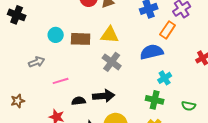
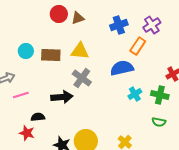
pink line: (61, 81) -> (21, 95), moved
black arrow: (104, 96) -> (62, 97), moved
green cross: (155, 100) -> (160, 95), moved
black semicircle: (79, 101) -> (38, 117), moved

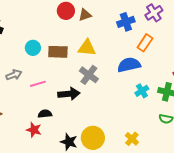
purple cross: (152, 25) -> (154, 13), moved
pink line: (21, 95) -> (38, 84), moved

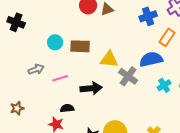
yellow triangle: (87, 48) -> (109, 59), moved
gray cross: (89, 75) -> (128, 76), moved

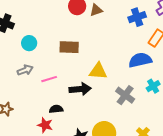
cyan circle: (55, 42) -> (29, 43), moved
yellow triangle: (109, 59) -> (98, 71), moved
gray cross: (128, 76) -> (125, 95), moved

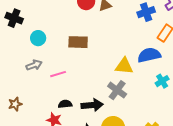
yellow triangle: (98, 71) -> (124, 66), moved
black arrow: (80, 89) -> (92, 105), moved
gray cross: (125, 95) -> (117, 90), moved

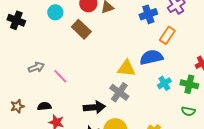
cyan circle: (38, 38) -> (55, 12), moved
brown rectangle: (78, 42) -> (81, 29), moved, turned 42
pink line: (58, 74) -> (60, 76), turned 63
black semicircle: (65, 104) -> (44, 106), moved

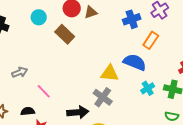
blue semicircle: (151, 57) -> (135, 62), turned 35
pink line: (60, 76) -> (44, 91), moved

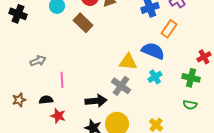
cyan cross: (148, 88) -> (155, 77), moved
pink line: (44, 91) -> (62, 80), turned 42

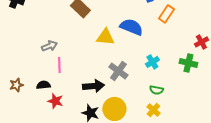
blue semicircle: (153, 51) -> (131, 27), moved
gray arrow: (38, 61) -> (49, 46), moved
yellow triangle: (128, 62) -> (105, 37), moved
green semicircle: (190, 105) -> (156, 90), moved

